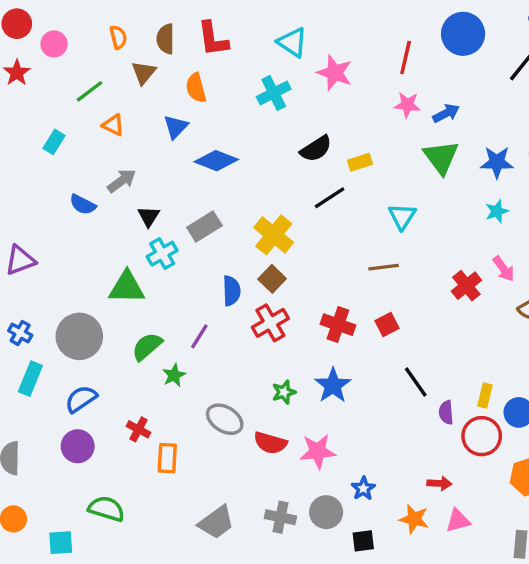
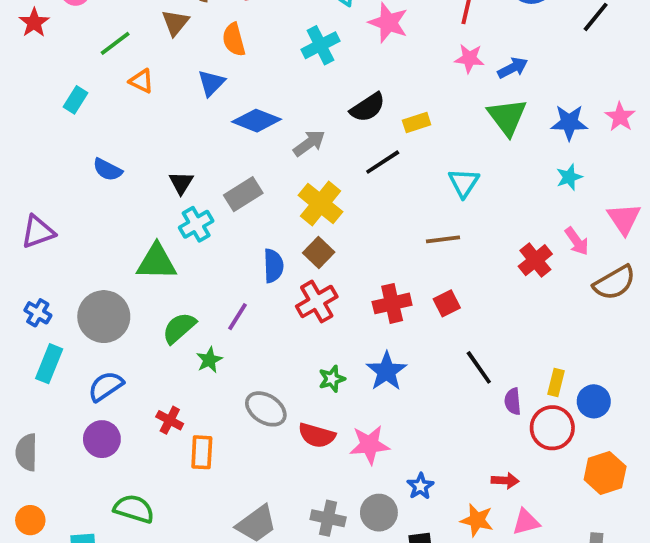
gray arrow: (122, 181) -> (309, 143), moved
red cross: (338, 325) -> (392, 303), turned -32

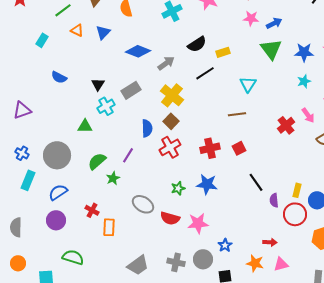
blue triangle: (211, 83) -> (103, 32), moved
green triangle: (157, 262) -> (85, 126), size x0.7
blue star: (386, 371) -> (207, 184), turned -30

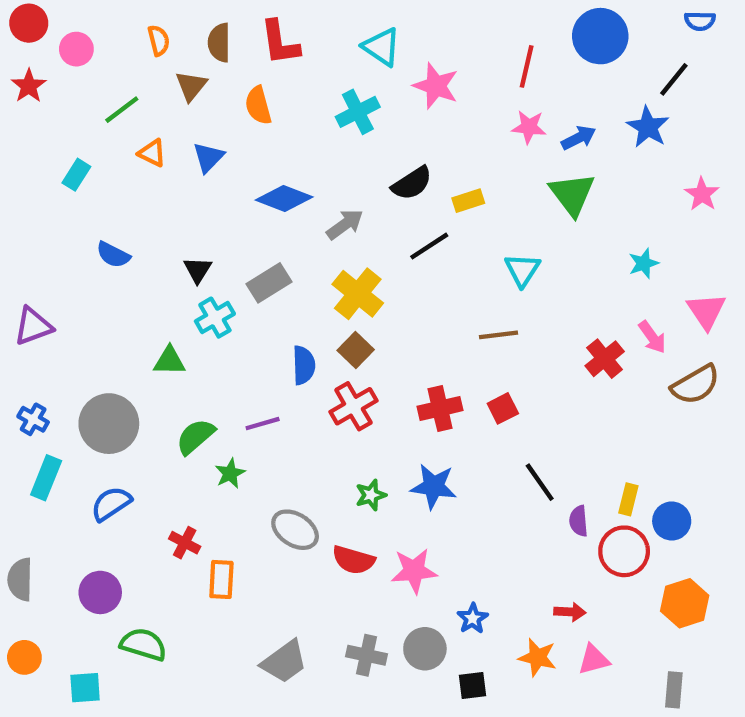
blue star: (304, 52) -> (648, 127), moved, turned 30
purple line: (128, 155) -> (263, 424), turned 42
purple circle: (56, 220) -> (100, 592), moved

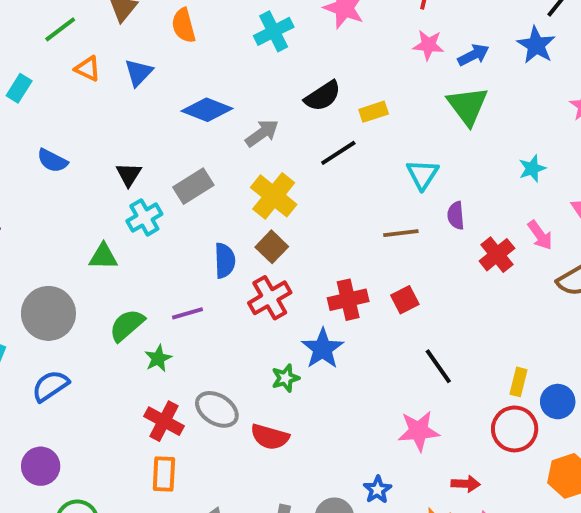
blue star: (434, 486) -> (323, 349), moved, turned 30
purple semicircle: (579, 521) -> (456, 215), moved
red cross: (185, 543) -> (164, 421), moved, size x1.4
pink star: (414, 571) -> (419, 431), moved
orange rectangle: (221, 579) -> (164, 474), moved

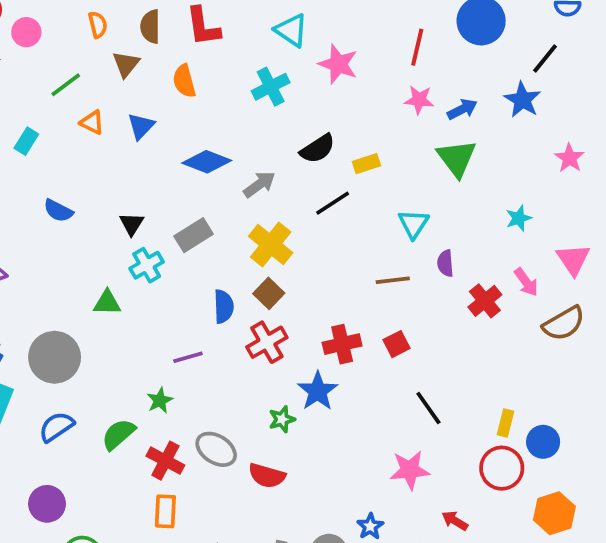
green semicircle: (127, 325) -> (118, 434), moved
red arrow: (466, 484) -> (455, 521), turned -152

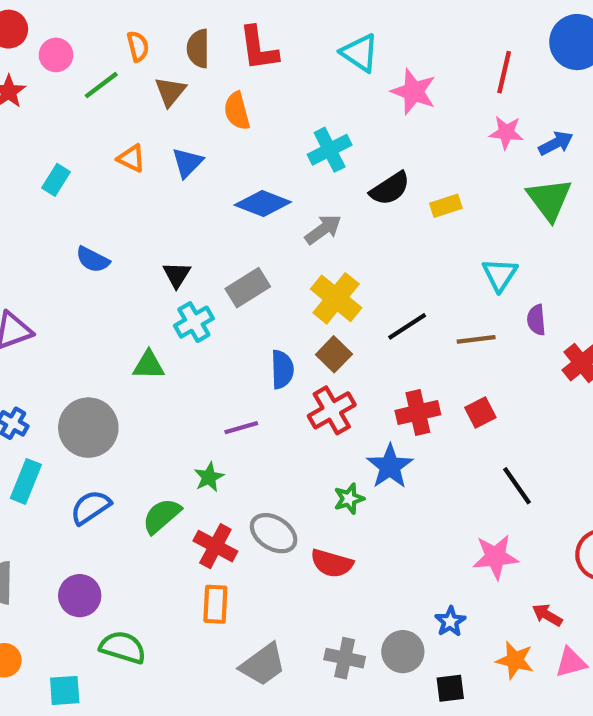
green line: (66, 85) -> (101, 85), moved
cyan cross: (271, 87) -> (330, 150), moved
black line: (333, 203) -> (407, 326), moved

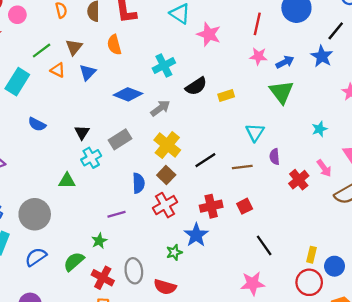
green line: (101, 85) -> (42, 51), moved
brown triangle: (170, 92) -> (74, 47), moved
cyan rectangle: (56, 180) -> (17, 82), size x1.6
gray ellipse: (274, 533) -> (134, 271), turned 50

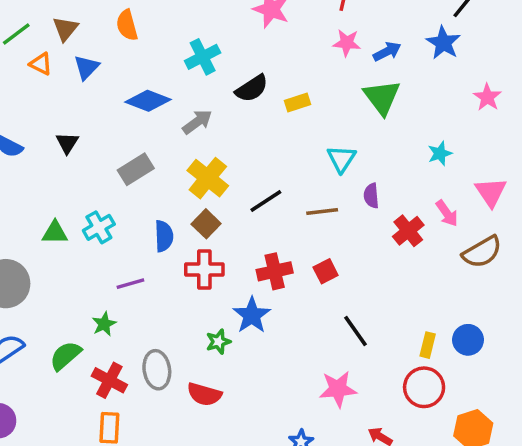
black triangle: (82, 132) -> (67, 143), moved
cyan cross: (91, 158) -> (99, 227), moved
red cross: (165, 205) -> (204, 270), turned 30
blue circle: (335, 266) -> (468, 340), moved

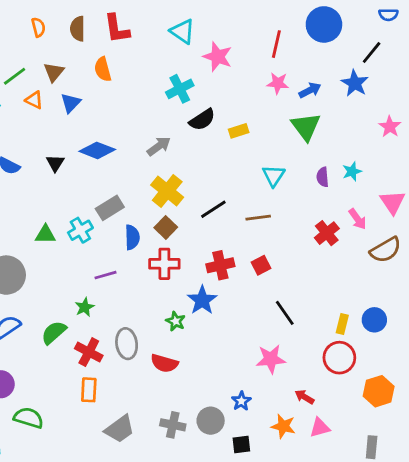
cyan cross: (203, 57) -> (180, 89), moved
blue diamond: (148, 101) -> (97, 150), moved
gray rectangle: (136, 169) -> (110, 208), moved
purple semicircle: (371, 196) -> (323, 177), moved
green star: (218, 342) -> (176, 321), turned -30

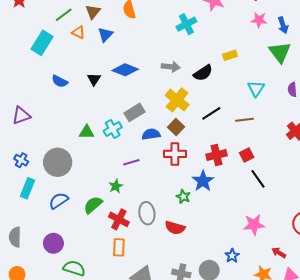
blue arrow: (310, 90) -> (283, 25), turned 98
black semicircle: (202, 120) -> (203, 73), moved
gray arrow: (159, 146) -> (171, 67), turned 42
blue semicircle: (132, 237) -> (151, 134), turned -96
black line: (285, 313) -> (258, 179), moved

